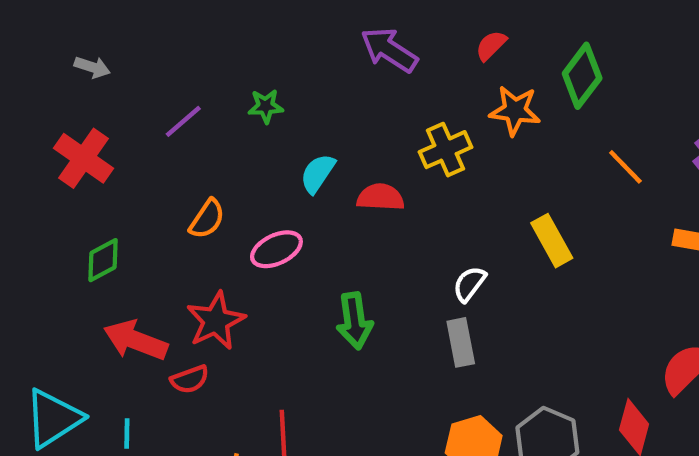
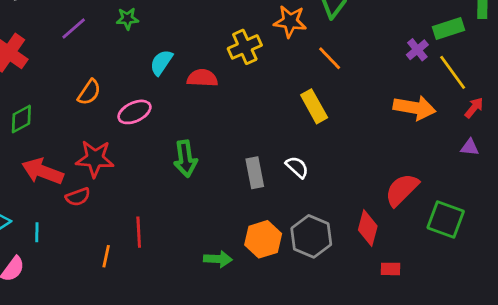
orange line: (625, 167) -> (330, 58), moved
white semicircle: (469, 284) -> (297, 167), moved, turned 95
red star: (216, 321) -> (95, 159), turned 30

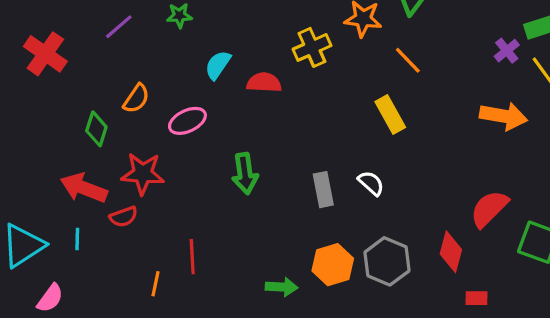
green diamond: (21, 119) -> (96, 129), moved, turned -44
cyan line: (37, 232) -> (77, 239), moved

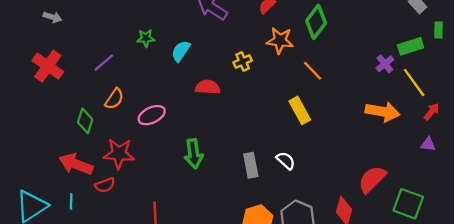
purple line: (119, 27) -> (104, 63), moved
yellow cross: (312, 47) -> (243, 61), size x0.7
cyan semicircle: (218, 65) -> (181, 51), moved

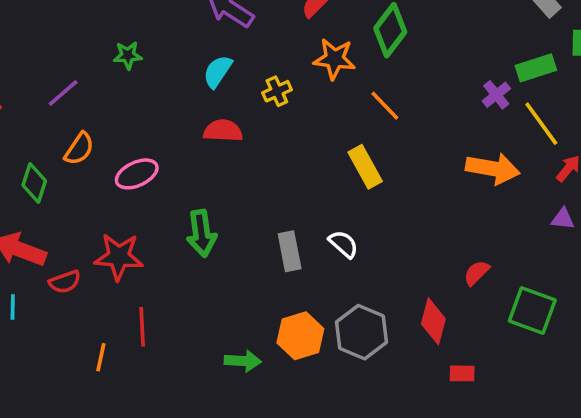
cyan semicircle: (181, 51) -> (218, 71), moved
red star: (119, 154) -> (119, 257), moved
red semicircle: (372, 179) -> (477, 273), size x0.6

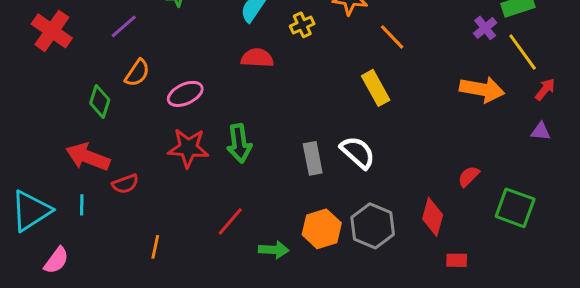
white semicircle: (343, 244) -> (358, 152), size x1.4
red star: (119, 257) -> (188, 148), moved
red line: (142, 327) -> (230, 221), moved, turned 44

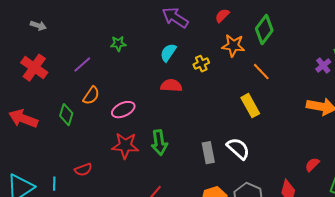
red arrow: (88, 157) -> (23, 119), moved

